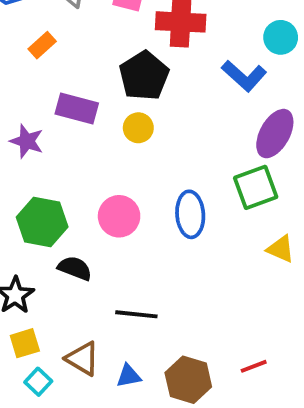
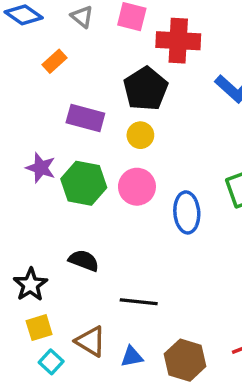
purple star: (27, 141) -> (41, 168), moved
pink circle: (119, 216) -> (137, 187), moved
green hexagon: (42, 222) -> (84, 183), moved

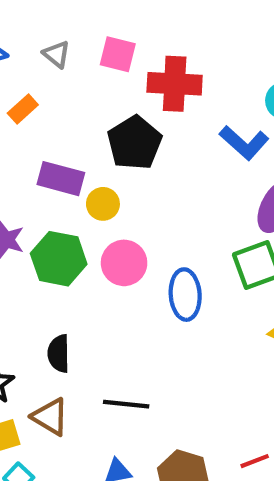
yellow circle: (140, 135) -> (103, 204), moved
black semicircle: (84, 261) -> (59, 354), turned -112
brown triangle: (91, 341) -> (50, 417), moved

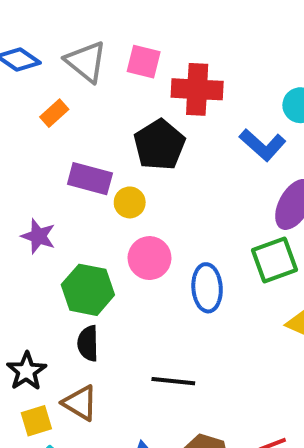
gray triangle: (57, 54) -> (86, 62), size x1.6
green hexagon: (59, 259) -> (88, 290), moved
black line: (126, 404) -> (173, 381), moved

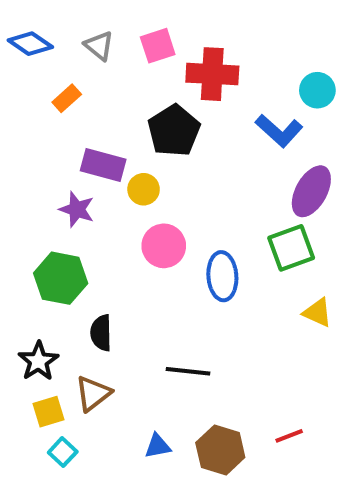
gray triangle: (86, 62) -> (99, 46), size x0.7
pink square: (144, 62) -> (158, 46), turned -32
purple star: (38, 236) -> (77, 209), moved
green hexagon: (88, 290) -> (61, 278), moved
brown triangle: (80, 403) -> (93, 393), turned 51

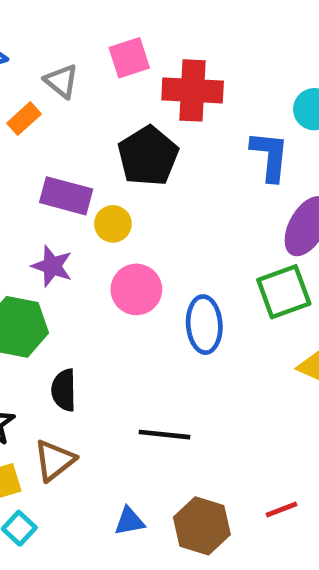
gray triangle: (99, 46) -> (61, 81), moved
blue L-shape: (279, 131) -> (270, 156), turned -126
purple star: (77, 209) -> (52, 266), moved

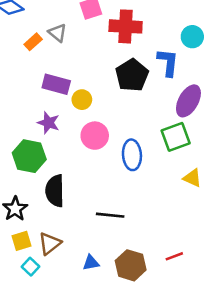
gray triangle: (61, 81) -> (57, 33), moved
black pentagon: (148, 156) -> (132, 75), moved
black semicircle: (64, 390) -> (55, 191), size x1.4
brown triangle: (54, 460) -> (50, 243), moved

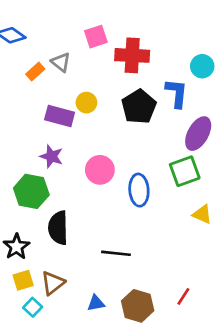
yellow circle: (82, 100) -> (86, 103), moved
red line: (174, 256) -> (183, 296), turned -36

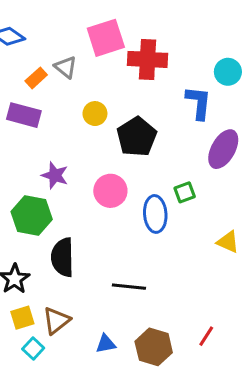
pink square: (96, 37) -> (106, 38), size x1.4
black pentagon: (139, 107) -> (137, 137), moved
purple rectangle: (60, 116) -> (24, 115), moved
green square: (185, 171) -> (185, 192), moved, size x0.6

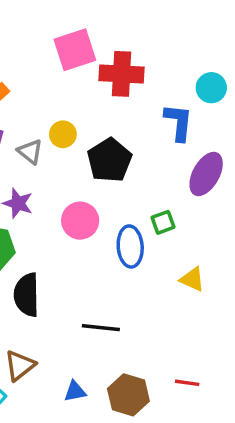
gray triangle: (66, 67) -> (30, 152), moved
yellow triangle: (228, 242) -> (192, 279), moved
red line: (206, 336) -> (187, 383), turned 65

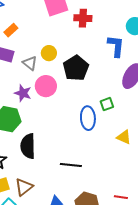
red cross: (122, 74) -> (83, 18), size x0.7
pink circle: (80, 221) -> (46, 86), moved

